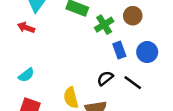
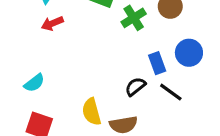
red arrow: (26, 28) -> (52, 23), moved, turned -42
blue rectangle: (119, 50) -> (157, 63), moved

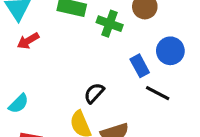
green cross: (134, 18) -> (110, 24), turned -30
black semicircle: (135, 87) -> (94, 93), moved

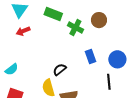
blue circle: (170, 51) -> (117, 59), moved
black line: (158, 93) -> (109, 82), moved, turned 49

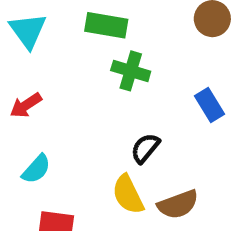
green cross: (75, 27) -> (131, 71), moved
red arrow: (23, 31) -> (26, 105), moved

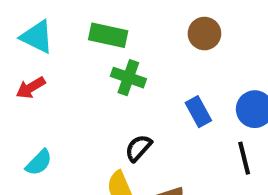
cyan triangle: (28, 31) -> (37, 37), turned -30
red arrow: (26, 105) -> (31, 88), moved

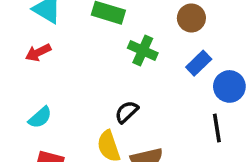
green cross: (128, 78) -> (143, 51), moved
blue rectangle: (198, 112) -> (199, 63), moved, turned 70

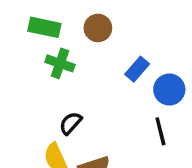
brown circle: (191, 18) -> (98, 28), moved
green cross: (143, 51) -> (60, 63), moved

